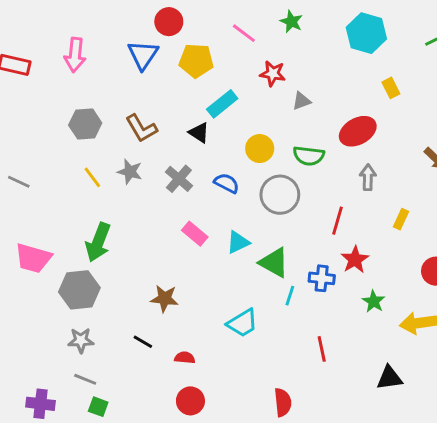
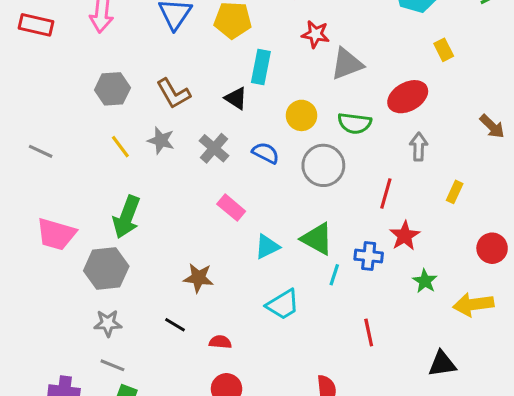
gray triangle: (301, 101) -> (347, 64), size x1.6
cyan rectangle: (222, 104) -> (261, 67), turned -40
cyan triangle: (238, 242) -> (267, 247), moved

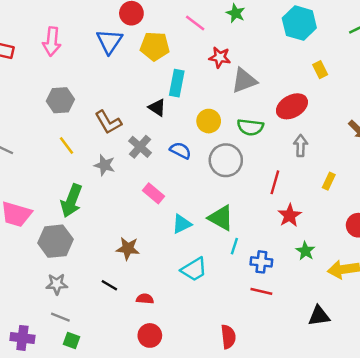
brown L-shape: (173, 94) -> (108, 122), moved
gray star: (161, 140) -> (104, 165), moved
blue cross: (369, 256) -> (261, 262), moved
red line: (369, 333) -> (261, 291), turned -65

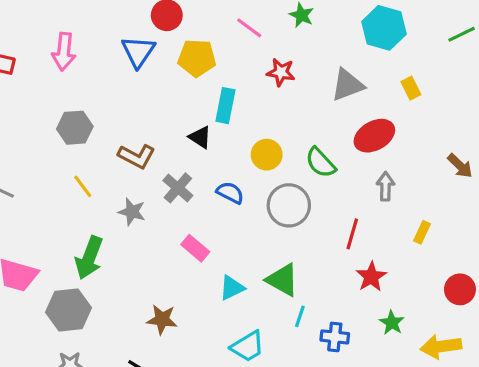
gray triangle: (244, 81) -> (347, 85), moved
brown L-shape: (108, 122) -> (137, 156), turned -32
green semicircle: (250, 127) -> (321, 163), turned 40

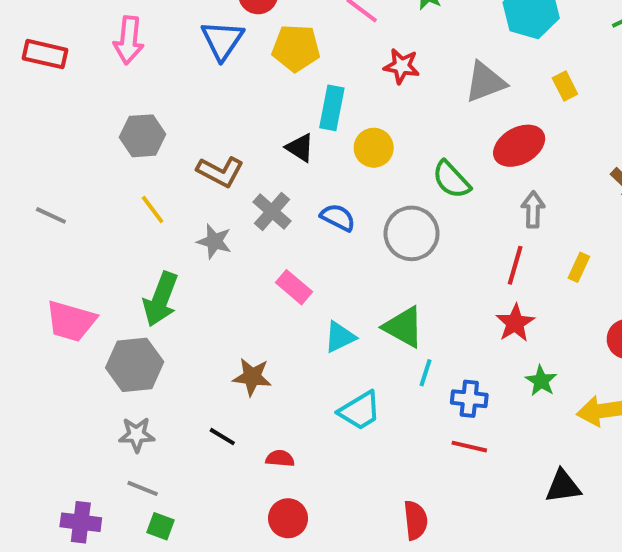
yellow circle: (267, 155) -> (374, 148), moved
red line: (352, 234) -> (515, 265), moved

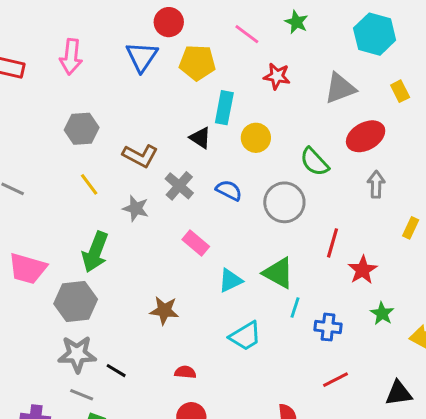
red line: (515, 265) -> (333, 243), moved
gray star: (137, 435) -> (77, 354), size x1.4
black line: (222, 437) -> (116, 371), moved
red line: (469, 447) -> (336, 380), moved, turned -40

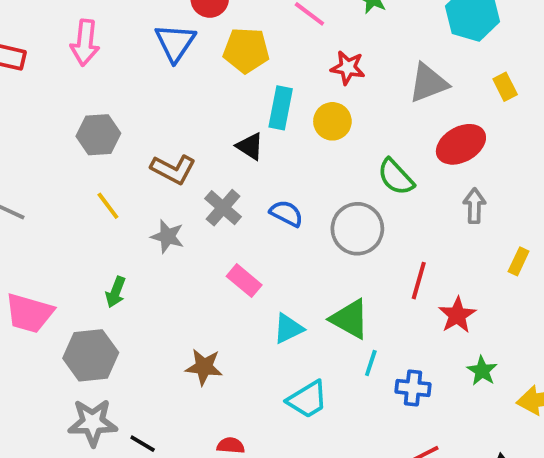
yellow circle: (256, 138) -> (332, 121), moved
green arrow: (95, 252) -> (116, 292), size x0.6

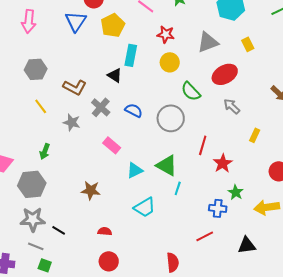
yellow pentagon: (246, 50) -> (113, 25), turned -30
yellow circle: (332, 121) -> (170, 62), moved
gray arrow: (474, 206) -> (232, 106), turned -48
blue cross: (413, 388) -> (218, 208), moved

